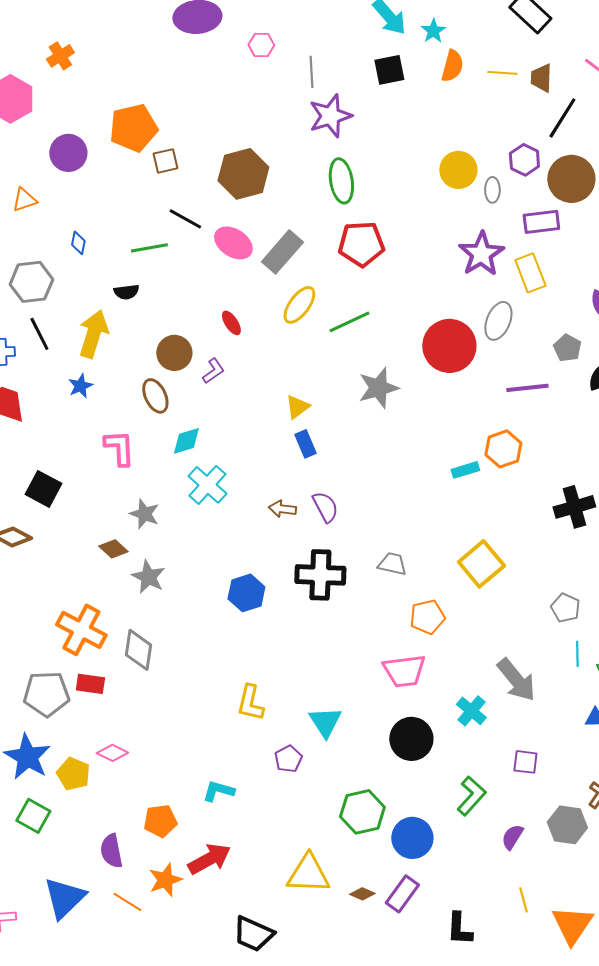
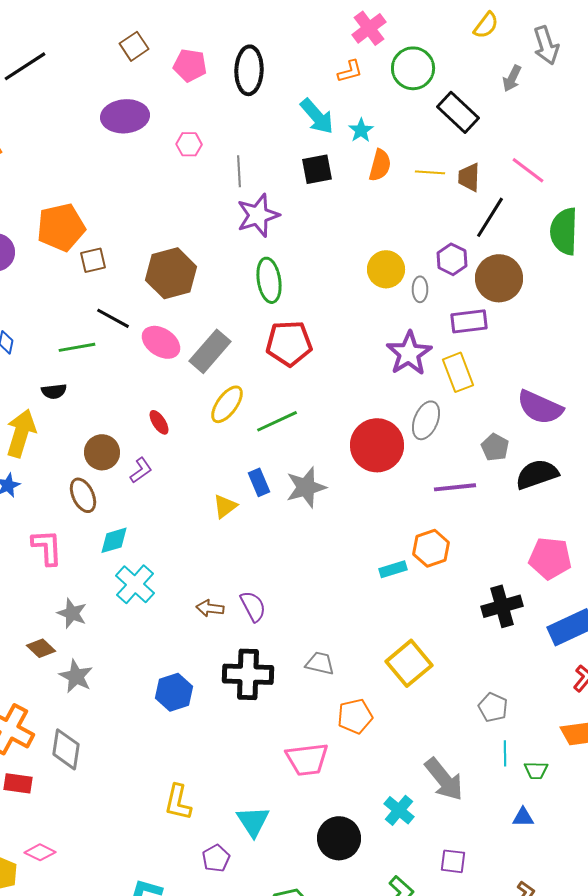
blue rectangle: (305, 444) -> (259, 482), moved
pink trapezoid: (404, 671) -> (307, 759), moved

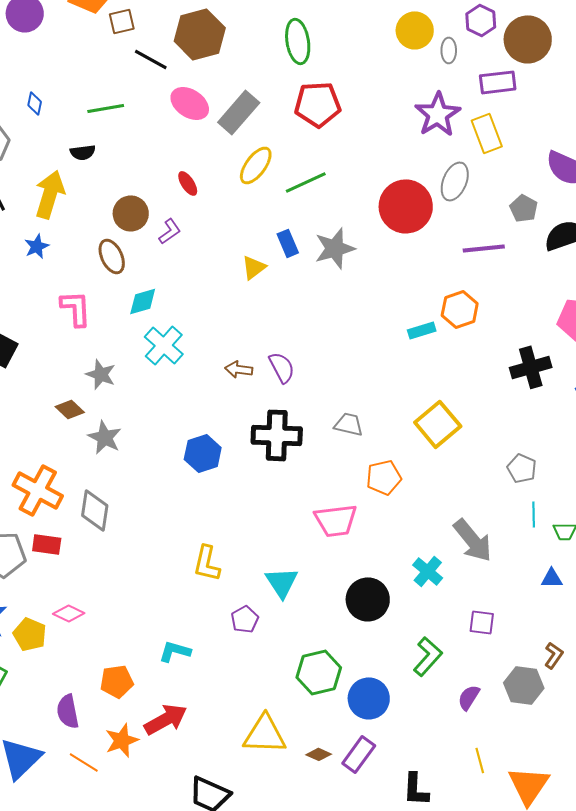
black line: (113, 318) -> (151, 59), moved

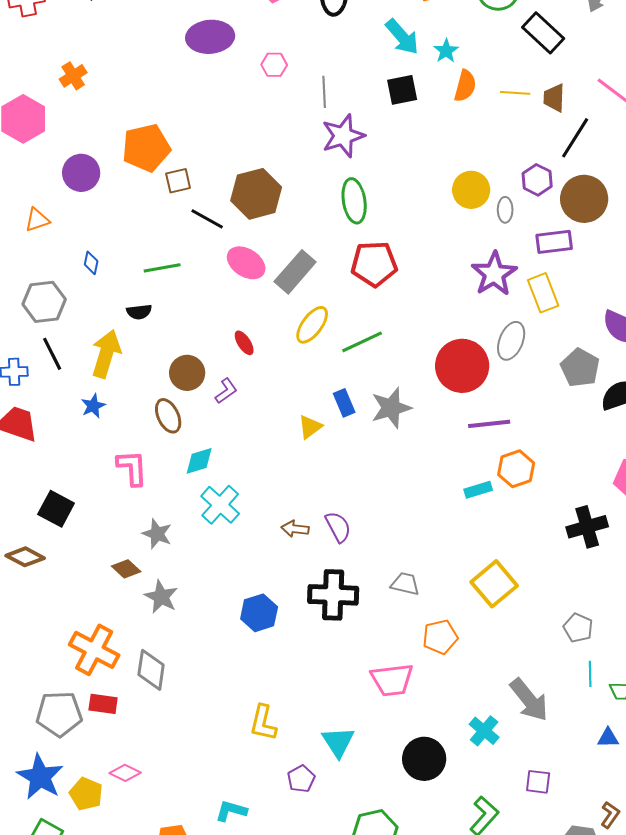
gray pentagon: (524, 208) -> (580, 368), size x1.4
purple line: (484, 248) -> (489, 424), moved

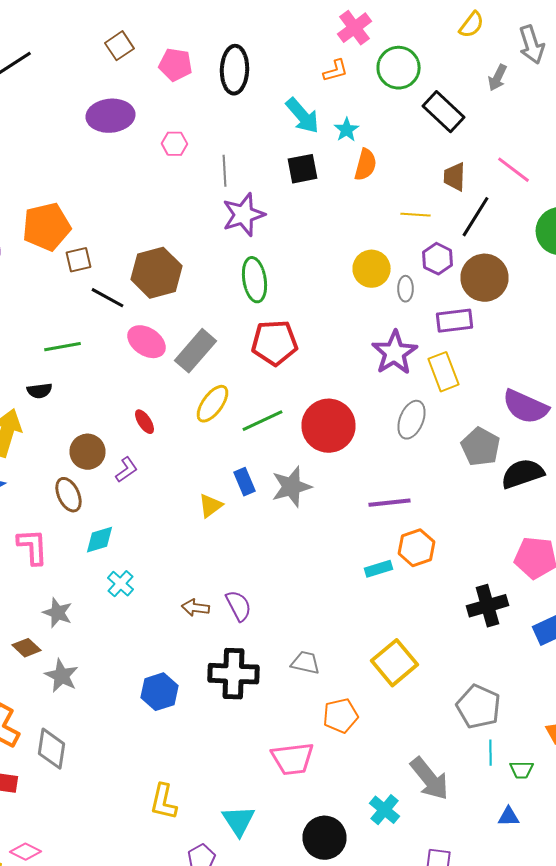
yellow line: (515, 93) -> (416, 215), moved
red circle: (462, 366) -> (328, 426), moved
cyan cross: (220, 505) -> (120, 584), size x0.7
gray pentagon: (578, 628) -> (478, 707), size x1.5

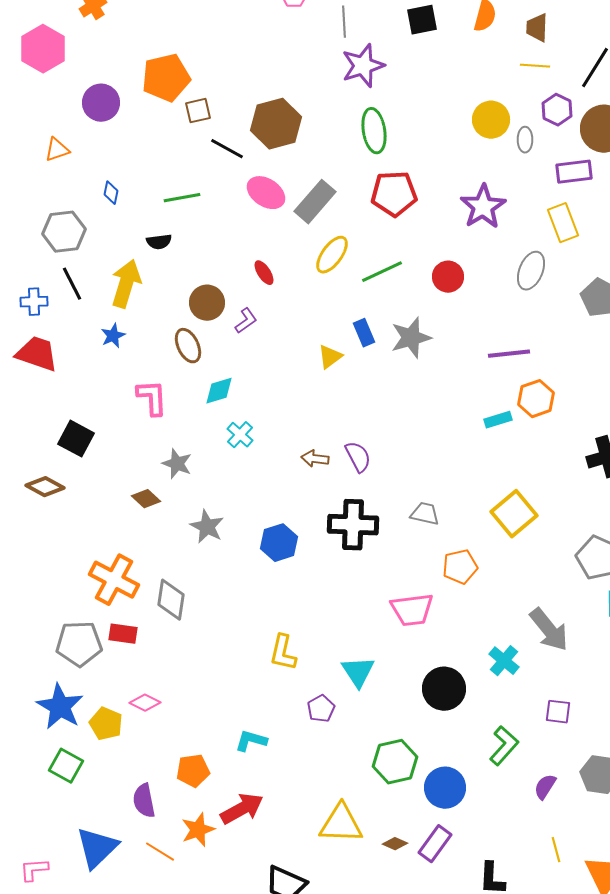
brown trapezoid: (454, 177) -> (537, 28), moved
purple star: (394, 353) -> (483, 207), moved
red circle: (328, 426) -> (448, 277), size x0.6
gray star: (62, 676) -> (207, 527), moved

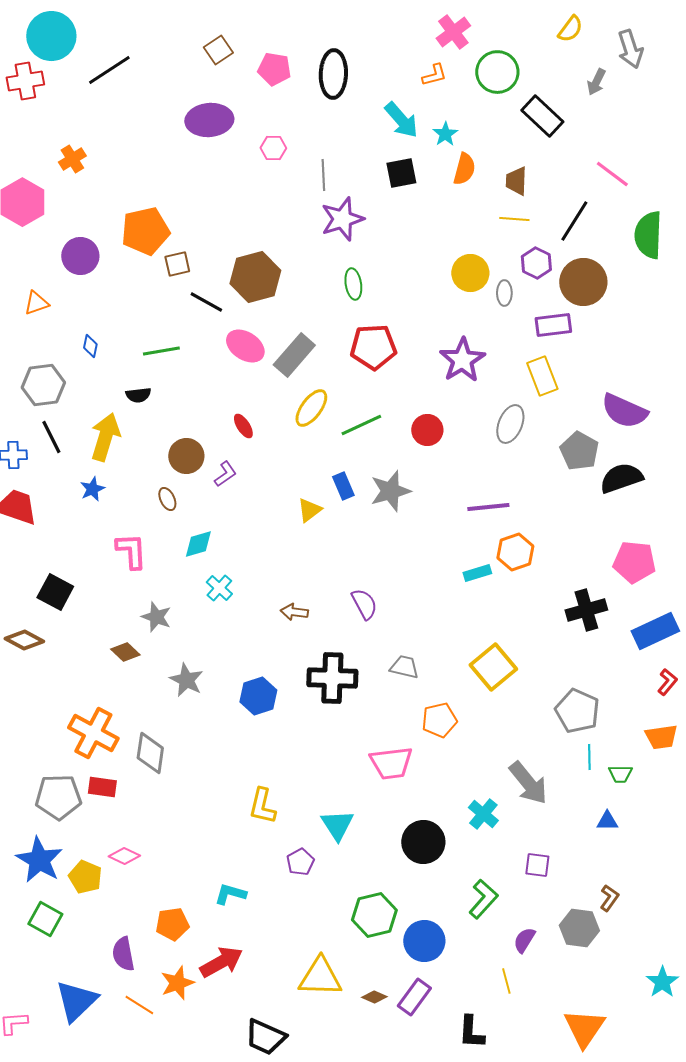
green ellipse: (374, 131) -> (353, 284), size x0.7
brown ellipse: (188, 346) -> (167, 499), size x0.7
purple semicircle: (358, 457) -> (364, 604), moved
yellow line: (556, 850) -> (506, 981), moved

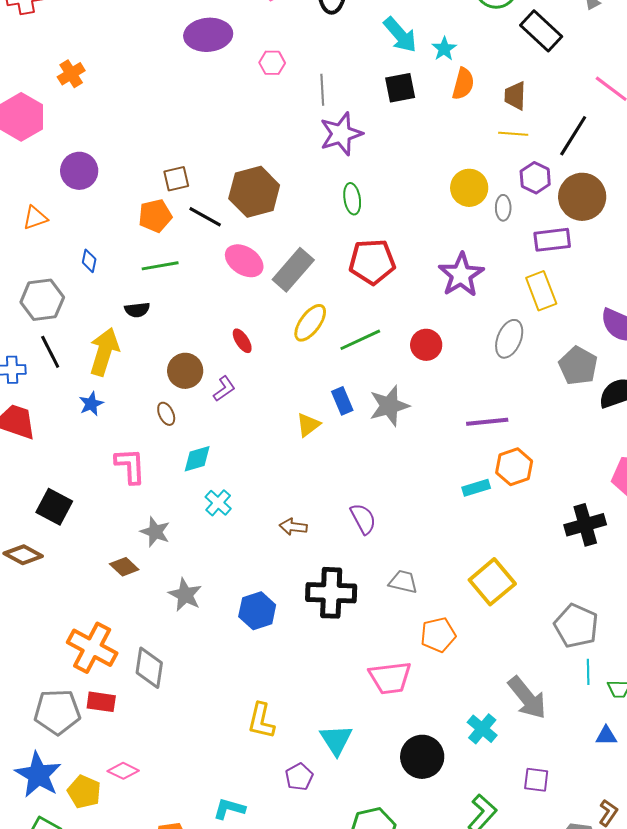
orange pentagon: (145, 231) -> (155, 216), moved, size x0.7

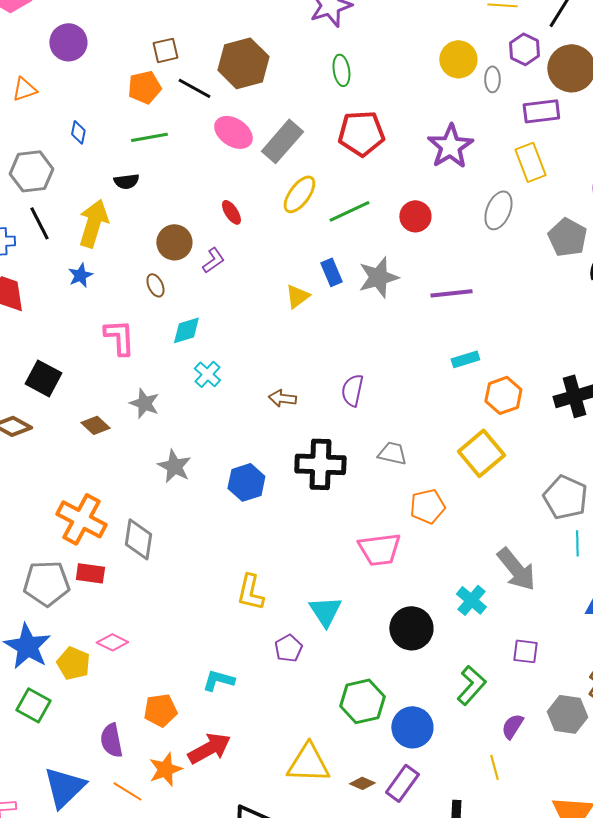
purple line: (487, 422) -> (451, 293), moved
orange hexagon: (514, 467) -> (503, 395), moved
purple semicircle: (363, 519) -> (352, 390), turned -140
brown diamond: (124, 567) -> (95, 425), moved

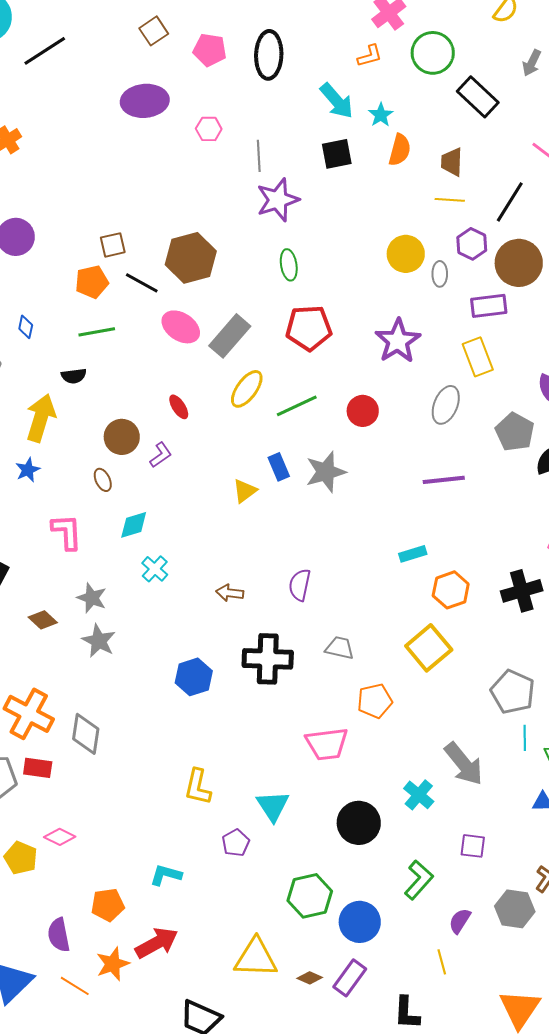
purple line: (451, 293) -> (444, 480), moved
gray star: (174, 466) -> (99, 641), moved

